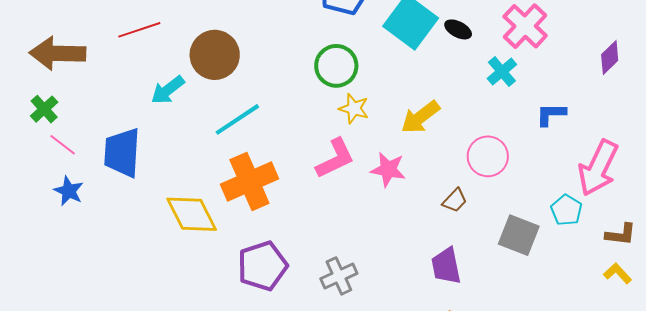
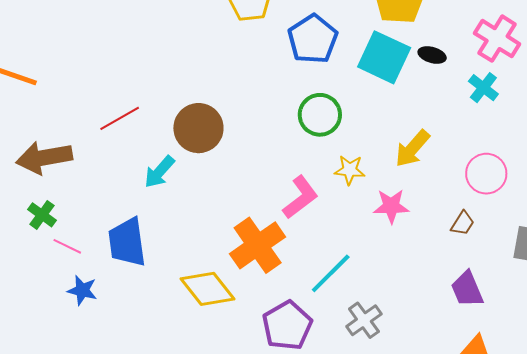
yellow star: (354, 108) -> (350, 170), moved
cyan line: (237, 119) -> (331, 273), moved
pink L-shape: (335, 158) -> (300, 197), moved

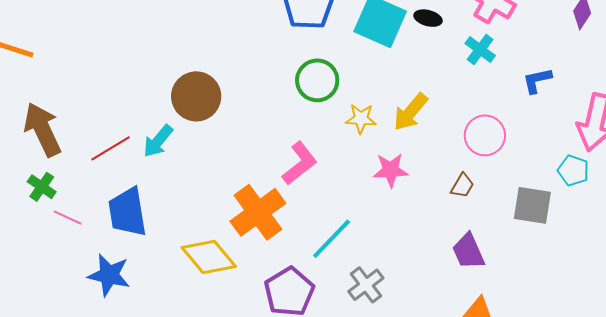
red line: (120, 118) -> (111, 148), moved
brown arrow: (44, 158) -> (43, 129), turned 76
yellow star: (350, 170) -> (361, 119), moved
blue star: (82, 290) -> (109, 275), moved, size x1.4

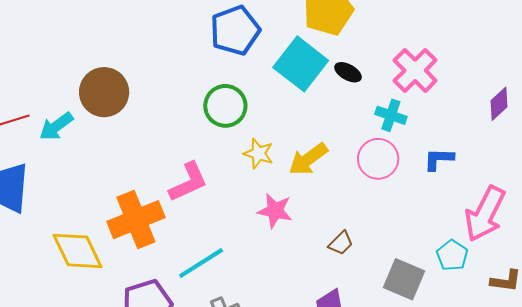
cyan cross: (480, 49) -> (391, 115), turned -32
pink circle: (485, 135) -> (378, 159), moved

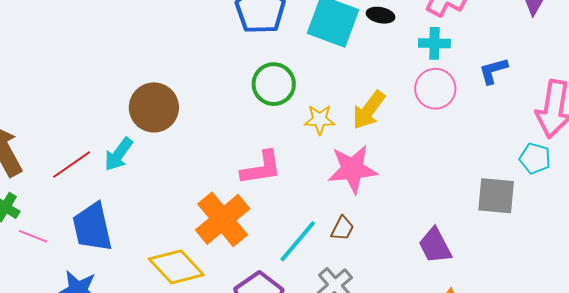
pink L-shape: (188, 182) -> (261, 168), turned 33
pink star: (275, 211) -> (353, 169), size x1.4
brown trapezoid: (341, 243) -> (342, 228), moved

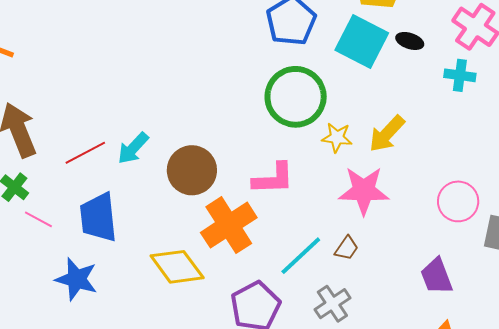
green circle: (274, 84) -> (296, 97), size x1.4
pink circle: (435, 89) -> (458, 201), moved
brown circle: (154, 107) -> (192, 170), moved

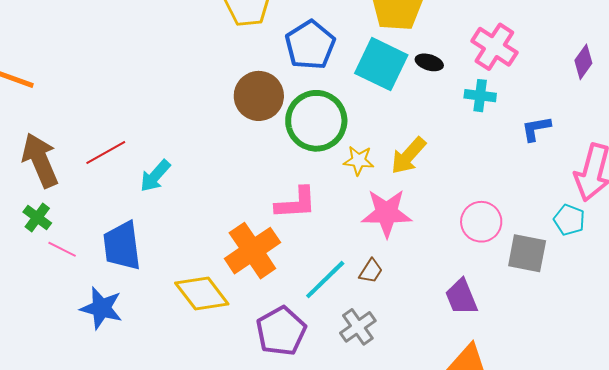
red line: (85, 153) -> (106, 153), moved
brown circle: (192, 170) -> (259, 96), moved

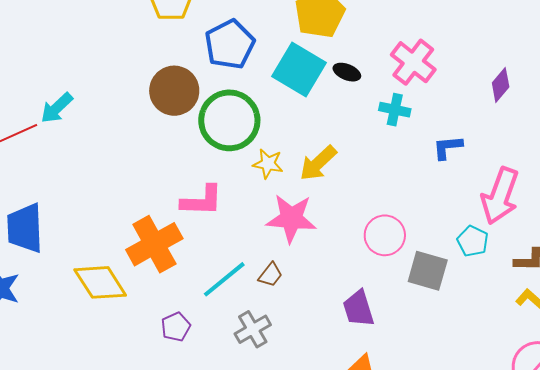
cyan arrow: (155, 176) -> (57, 108), moved
purple pentagon: (281, 331) -> (176, 327), size x0.6

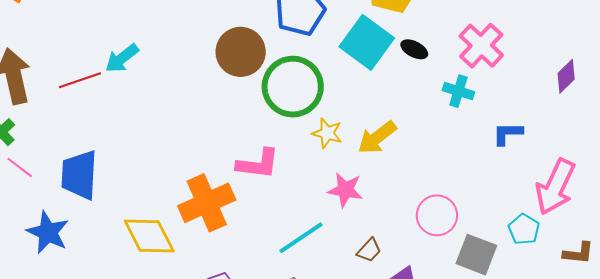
pink star: (291, 218) -> (345, 190), size x0.7
brown trapezoid: (270, 275) -> (369, 250), moved
cyan line: (224, 279) -> (301, 238), moved

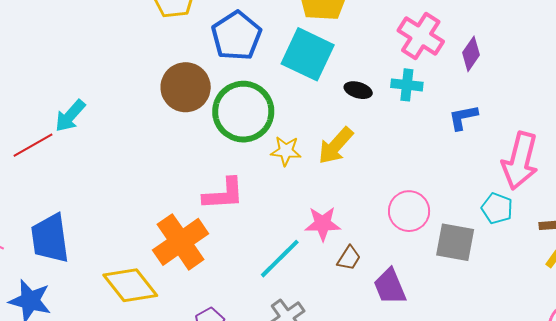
black ellipse: (414, 49) -> (358, 90), moved
purple diamond: (566, 76) -> (471, 54), moved
pink star: (345, 190) -> (323, 224), moved

